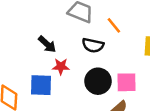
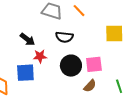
orange line: (114, 25) -> (79, 11), moved

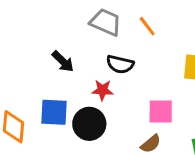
red star: (40, 56) -> (102, 90), moved
black circle: (71, 66) -> (89, 124), moved

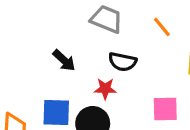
orange line: (147, 26) -> (162, 27), moved

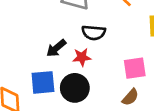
black arrow: (64, 60) -> (56, 48), moved, turned 105

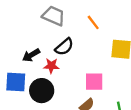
black semicircle: (94, 33) -> (64, 47), turned -54

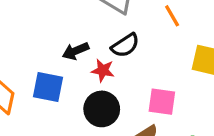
black circle: (42, 91) -> (102, 109), moved

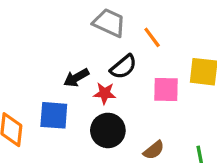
orange line: (172, 16) -> (152, 37), moved
pink square: (162, 102) -> (166, 89), moved

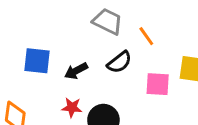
red star: (105, 93) -> (72, 107), moved
blue square: (54, 115) -> (37, 61), moved

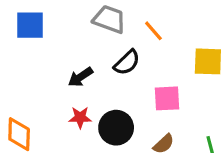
blue square: (37, 61) -> (30, 25), moved
pink square: (158, 84) -> (167, 98), moved

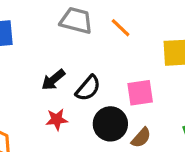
black semicircle: (127, 62) -> (88, 88), moved
black circle: (116, 128) -> (110, 124), moved

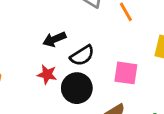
black circle: (110, 124) -> (77, 88), moved

